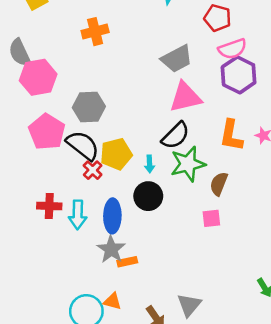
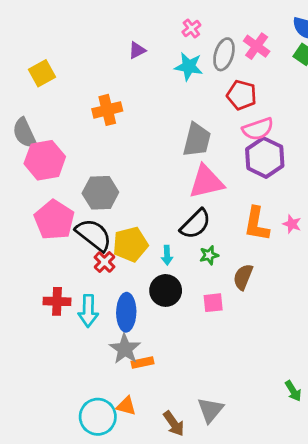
gray trapezoid: (177, 59) -> (197, 140), turned -48
green star: (188, 164) -> (209, 255), size x0.5
pink square: (211, 218) -> (213, 303), moved

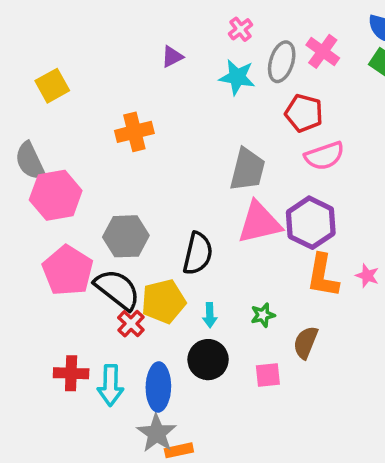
purple hexagon: (265, 157) -> (311, 223), moved
black semicircle: (195, 224) -> (198, 253), moved, turned -32

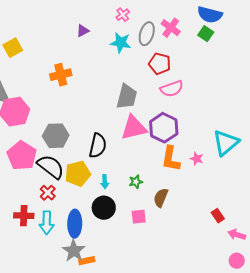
red cross: (131, 324) -> (48, 193), moved

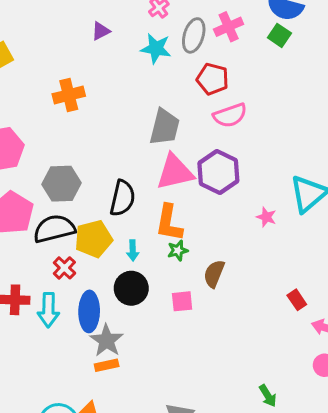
pink cross: (171, 28) -> (229, 27), turned 30
orange L-shape: (171, 159) -> (169, 223), moved
black semicircle: (51, 167) -> (54, 229), turned -52
red cross: (48, 193) -> (64, 268), moved
gray star: (74, 251) -> (107, 341), moved

